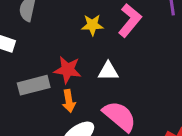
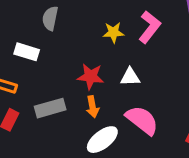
gray rectangle: (34, 85) -> (50, 108), moved

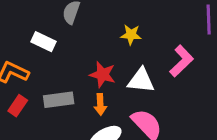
pink L-shape: (150, 27) -> (182, 61), moved
white triangle: (130, 77) -> (141, 80), size x1.4

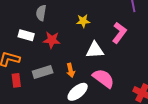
red star: (103, 75) -> (52, 40), moved
red rectangle: (18, 106) -> (16, 80), turned -32

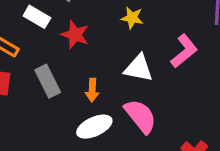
gray rectangle: (43, 72) -> (48, 81), turned 66

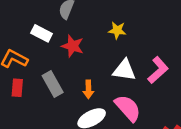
pink L-shape: (184, 51) -> (158, 70), moved

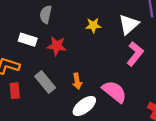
white triangle: (124, 70) -> (129, 24), moved, turned -40

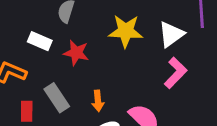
yellow star: (93, 25) -> (126, 31), size x1.6
red rectangle: (15, 91) -> (27, 111), moved

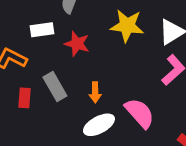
white rectangle: (40, 41) -> (42, 30), turned -35

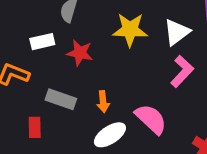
gray rectangle: (55, 87) -> (61, 99), turned -36
red rectangle: (25, 98) -> (35, 127), moved

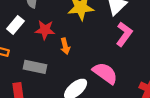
white rectangle: (42, 42) -> (15, 25), turned -30
orange arrow: (103, 102) -> (65, 46), moved

